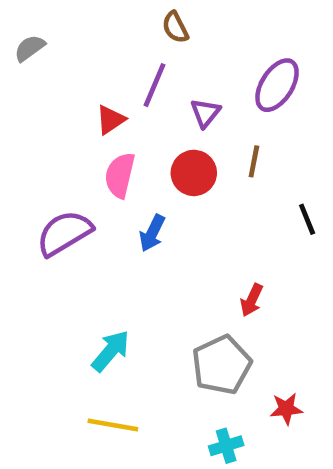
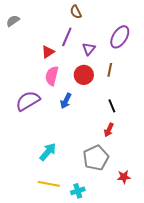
black line: (307, 219) -> (112, 106), moved
cyan cross: (226, 446) -> (78, 191), moved

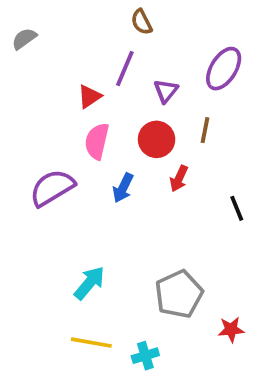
black line: (112, 106) -> (237, 208), moved
red arrow: (109, 130) -> (179, 179), moved

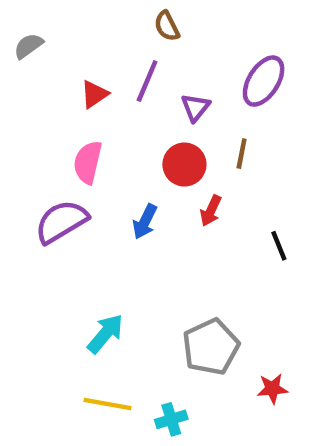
red triangle: (89, 97) -> (94, 94), moved
pink semicircle: (97, 141) -> (88, 162), moved

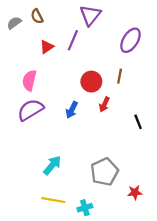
brown semicircle: (167, 26) -> (37, 16), moved
purple triangle: (195, 107) -> (90, 15), moved, size x1.5
pink semicircle: (88, 162) -> (29, 80), moved

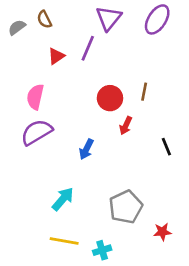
purple ellipse: (130, 40) -> (157, 19), moved
blue arrow: (72, 110) -> (86, 149), moved

